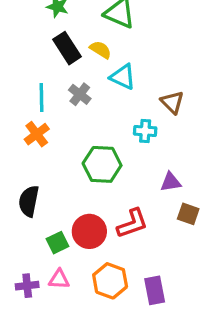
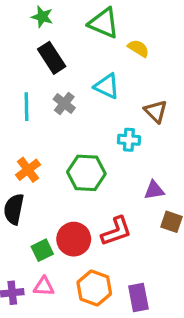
yellow semicircle: (101, 50) -> (138, 48), moved
orange cross: (37, 134) -> (28, 170), moved

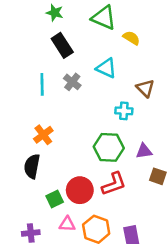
green hexagon: (86, 173) -> (109, 147), moved
pink triangle: (44, 286) -> (67, 224), moved

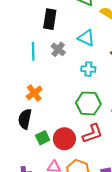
black rectangle: (62, 45) -> (50, 19), turned 42
cyan cross: (124, 111) -> (88, 69), moved
green square: (55, 199) -> (43, 138), moved

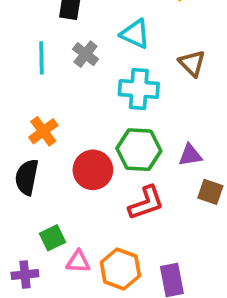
cyan cross: (88, 69) -> (139, 89), size x1.5
green square: (43, 138) -> (52, 238), moved
red circle: (64, 139) -> (93, 170), moved

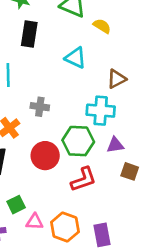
gray cross: (86, 54) -> (40, 107), moved, turned -30
brown triangle: (192, 63) -> (117, 79), turned 48
cyan cross: (139, 89) -> (101, 111), moved

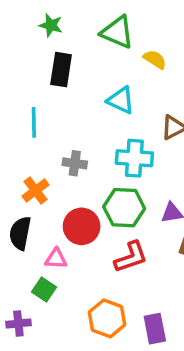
cyan cross: (101, 111) -> (134, 158), moved
green square: (16, 205) -> (44, 289), turned -30
pink triangle: (35, 222) -> (56, 259), moved

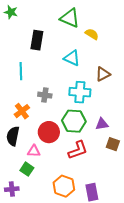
green star: (51, 25) -> (11, 12), moved

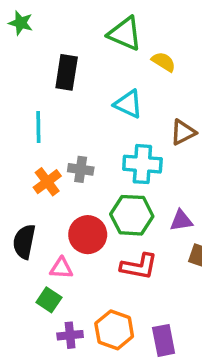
orange cross: (22, 111) -> (47, 182), moved
red L-shape: (78, 150) -> (139, 266), turned 30
purple cross: (12, 189) -> (70, 335), moved

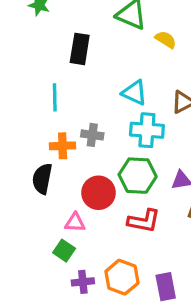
cyan triangle: (128, 104) -> (134, 93), moved
orange cross: (47, 182) -> (63, 146), turned 35
black semicircle: (24, 242) -> (42, 179), moved

